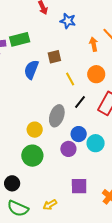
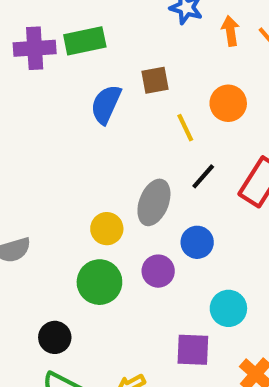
orange arrow: (94, 44) -> (230, 31), moved
orange circle: (96, 74) -> (228, 103), moved
cyan circle: (96, 143) -> (228, 308), moved
purple circle: (68, 149) -> (158, 271), moved

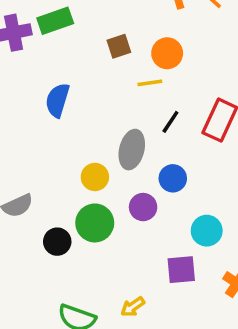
orange circle: (228, 103) -> (167, 53), moved
blue semicircle: (106, 104) -> (57, 100), moved
yellow line: (185, 128) -> (150, 83), turned -65
black circle: (55, 337) -> (57, 242), moved

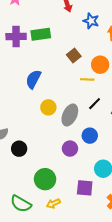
brown square: (119, 46) -> (74, 55), turned -32
yellow circle: (95, 177) -> (48, 107), moved
green circle: (95, 223) -> (45, 179), moved
black circle: (57, 242) -> (19, 149), moved

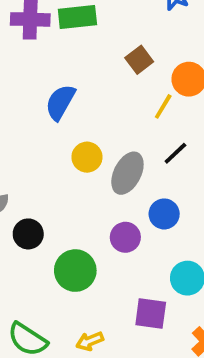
yellow line: (87, 79) -> (163, 106), turned -64
green circle: (45, 179) -> (75, 271), moved

